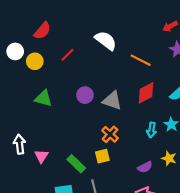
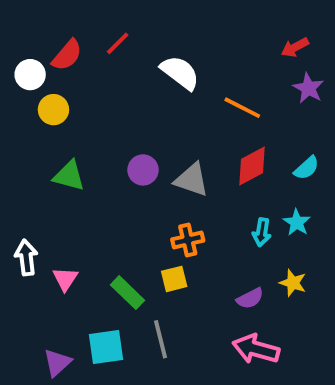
white circle: (15, 51) -> (30, 75), moved
red line: (68, 55) -> (118, 43), moved
orange cross: (110, 134) -> (188, 240), turned 35

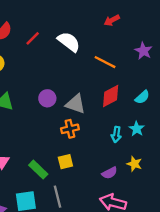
red line: (118, 43) -> (33, 38), moved
red arrow: (295, 47) -> (112, 20), moved
orange cross: (188, 240) -> (70, 129), moved

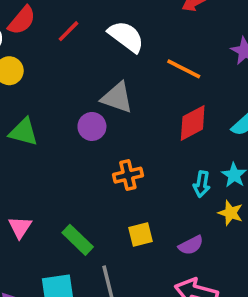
gray triangle: (76, 104) -> (117, 98), moved
yellow square: (65, 162) -> (141, 234), moved
yellow star: (134, 164) -> (230, 213), moved

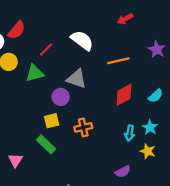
red line: (69, 31) -> (46, 49), moved
orange line: (184, 69) -> (118, 61), turned -40
green triangle: (24, 132) -> (35, 73), moved, turned -30
yellow square: (141, 234) -> (52, 121), moved
green rectangle: (78, 240) -> (46, 144), moved

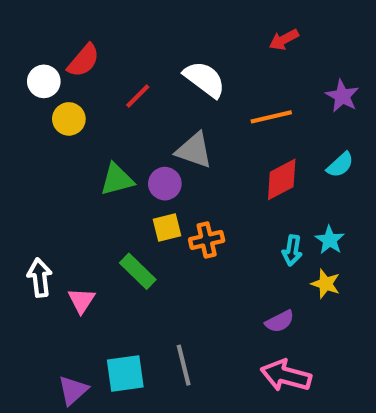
green triangle: (35, 73) -> (117, 179), moved
cyan semicircle: (156, 96) -> (340, 165), moved
yellow square: (52, 121) -> (167, 227), moved

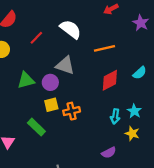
purple star: (342, 96) -> (141, 23), moved

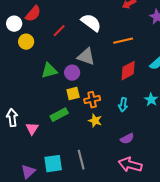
cyan arrow: (115, 116) -> (123, 105), moved
green rectangle: (36, 127) -> (59, 115), turned -72
yellow star: (132, 133) -> (95, 121), moved

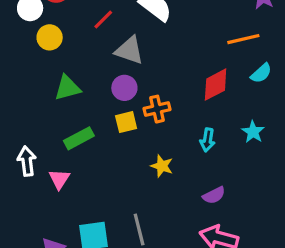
orange line: (123, 41) -> (243, 39), moved
gray triangle: (86, 57) -> (129, 50), moved
green triangle: (49, 71) -> (67, 88), moved
orange cross: (92, 100) -> (157, 109), moved
green rectangle: (59, 115) -> (79, 138), moved

